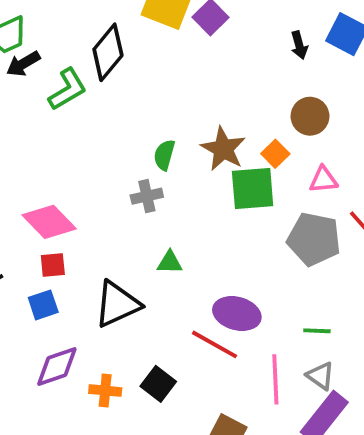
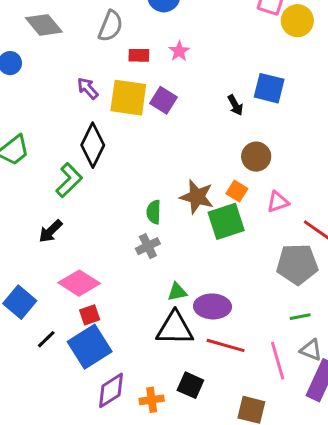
black arrow: (23, 64) -> (51, 231), moved
gray pentagon: (314, 239) -> (297, 264), moved
black triangle: (117, 304) -> (175, 328), moved, turned 39
blue square: (43, 305) -> (90, 347), size x1.8
purple ellipse: (237, 313) -> (212, 306), moved

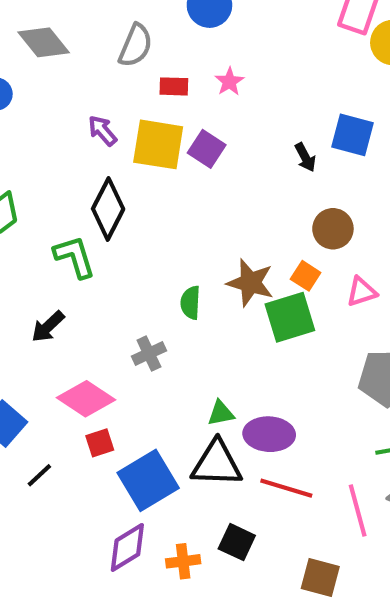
green L-shape: (69, 180) -> (75, 257), turned -64
gray cross: (148, 246) -> (149, 354), moved
blue square: (90, 347) -> (148, 480), moved

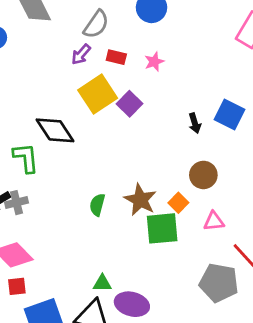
purple arrow: (102, 131) -> (81, 54), moved, turned -110
yellow square: (158, 144) -> (98, 94), turned 36
black diamond: (108, 209) -> (55, 130), turned -72
gray cross: (149, 354) -> (17, 203), moved

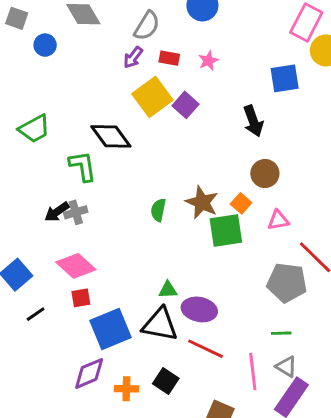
blue square: (230, 115) -> (285, 78), moved, turned -32
black arrow: (195, 123) -> (253, 121), size x1.5

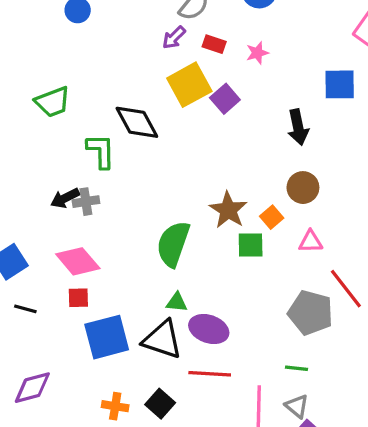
green semicircle: (158, 210) -> (173, 244), moved, size x1.8
green square: (226, 230) -> (251, 245), size x0.7
black line: (36, 314) -> (25, 309), turned 42
red line: (206, 349) -> (210, 374), turned -30
purple diamond: (89, 373) -> (32, 388), moved

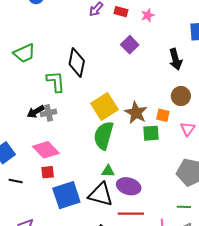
yellow square: (189, 85) -> (104, 106), moved
black diamond: (137, 122) -> (77, 62), turned 44
orange square: (272, 217) -> (163, 115), turned -32
pink triangle: (311, 242) -> (188, 129), turned -49

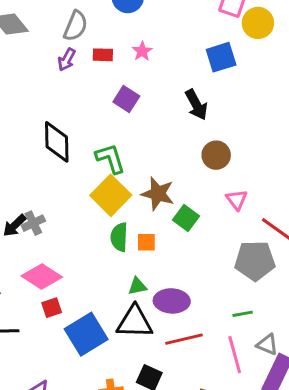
green L-shape: (56, 81) -> (110, 159), moved
orange square: (163, 115) -> (146, 242), moved
green square: (151, 133) -> (186, 218), turned -36
green semicircle: (104, 136) -> (119, 237), size x0.7
green line: (184, 207) -> (243, 314), moved

